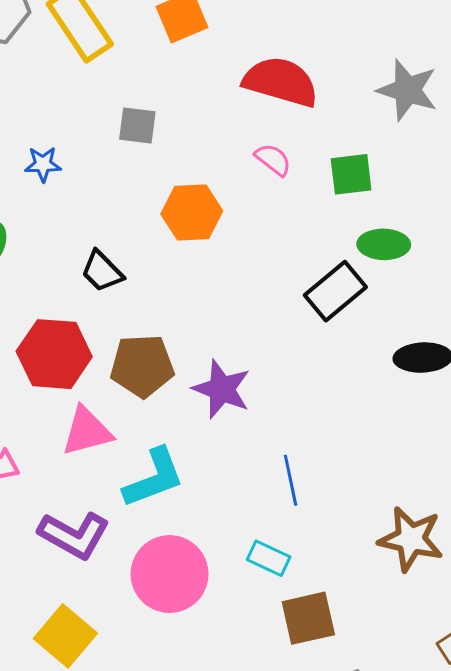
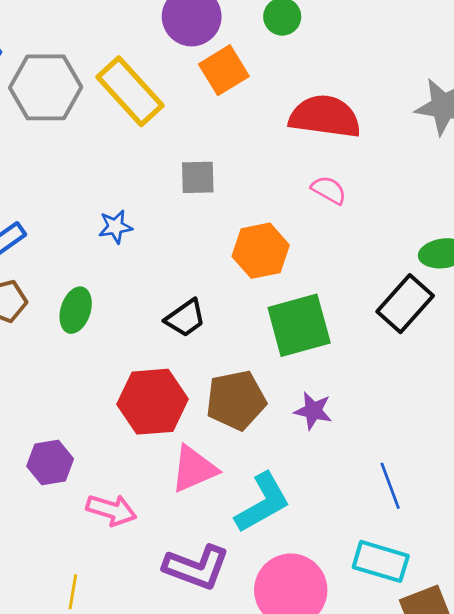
green square: (351, 174) -> (299, 325), moved, size x1.5
black trapezoid: (102, 271) -> (185, 318), turned -72
purple star: (222, 389) -> (313, 411), size x0.7
cyan rectangle: (269, 558) -> (381, 561), size x1.4

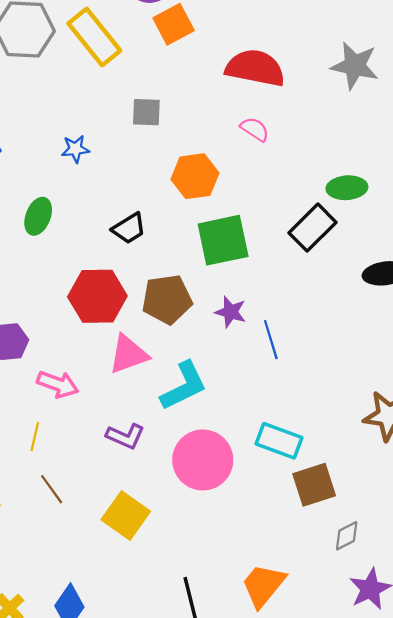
blue line: (390, 486) -> (271, 340), moved
purple L-shape: (196, 567) -> (125, 436), size x0.7
yellow line: (73, 592) -> (35, 437), moved

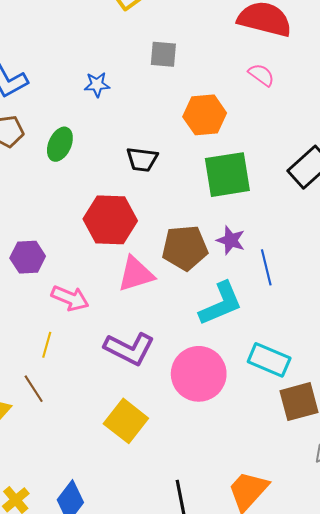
black trapezoid: (129, 228) -> (142, 159), turned 36
brown pentagon: (167, 299) -> (185, 248), moved
cyan L-shape: (184, 386) -> (221, 304), moved
purple L-shape: (125, 436) -> (129, 349), size x1.4
brown line: (52, 489) -> (34, 389), moved

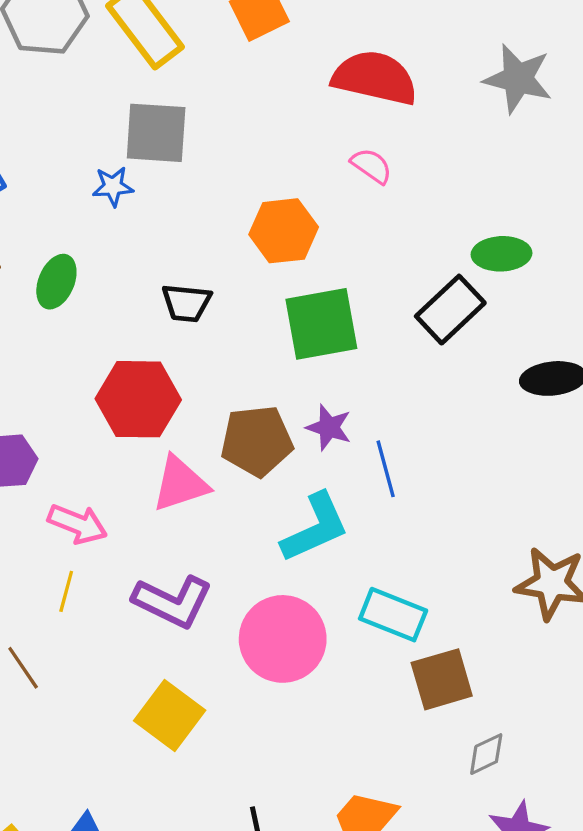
gray square: (163, 54) -> (156, 133), moved, size x1.5
yellow line: (47, 345) -> (66, 591), moved

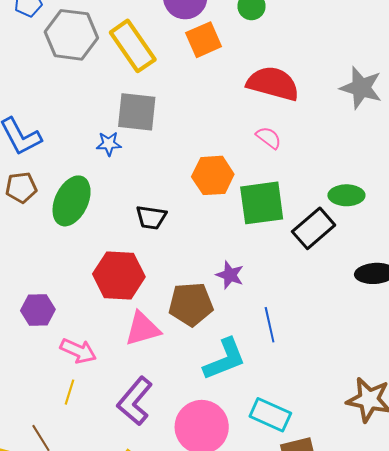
green ellipse: (56, 282) -> (72, 201), size x1.5
green square: (321, 324) -> (262, 203), moved
purple star: (329, 427) -> (230, 275), moved
purple L-shape: (173, 601) -> (135, 401), turned 102

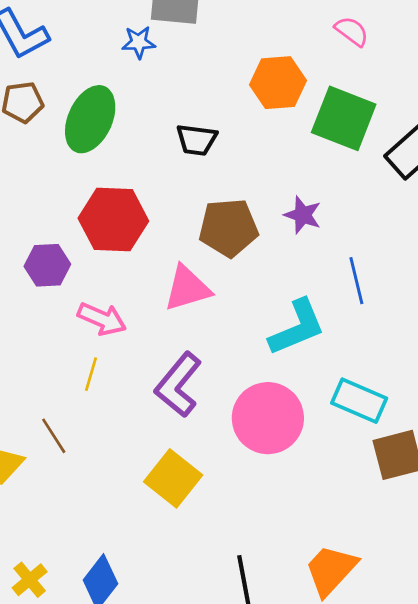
green square: (262, 203) -> (344, 118), turned 30
red hexagon: (119, 275) -> (113, 220), moved
brown pentagon: (191, 304) -> (229, 228), moved

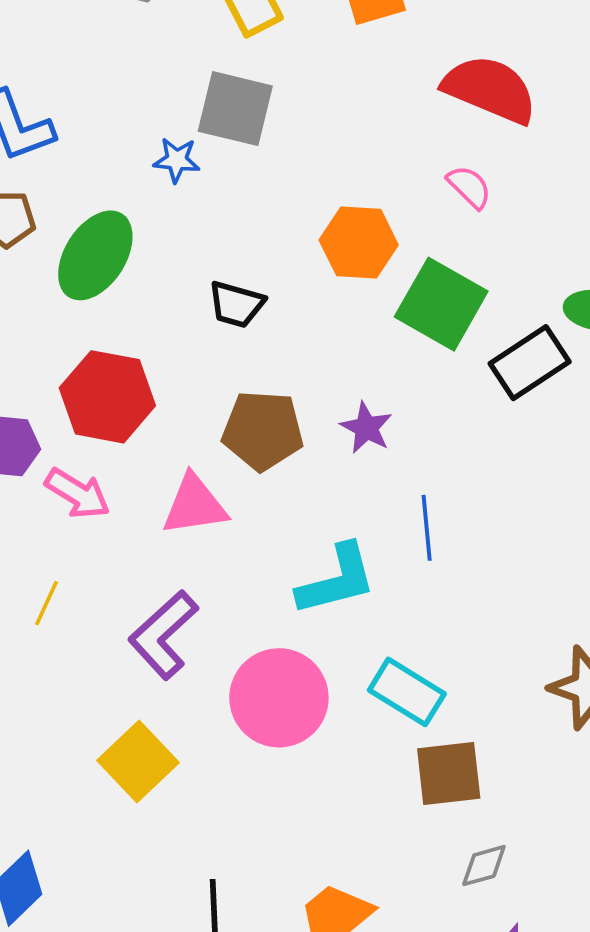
pink arrow: (102, 319) -> (78, 494), moved

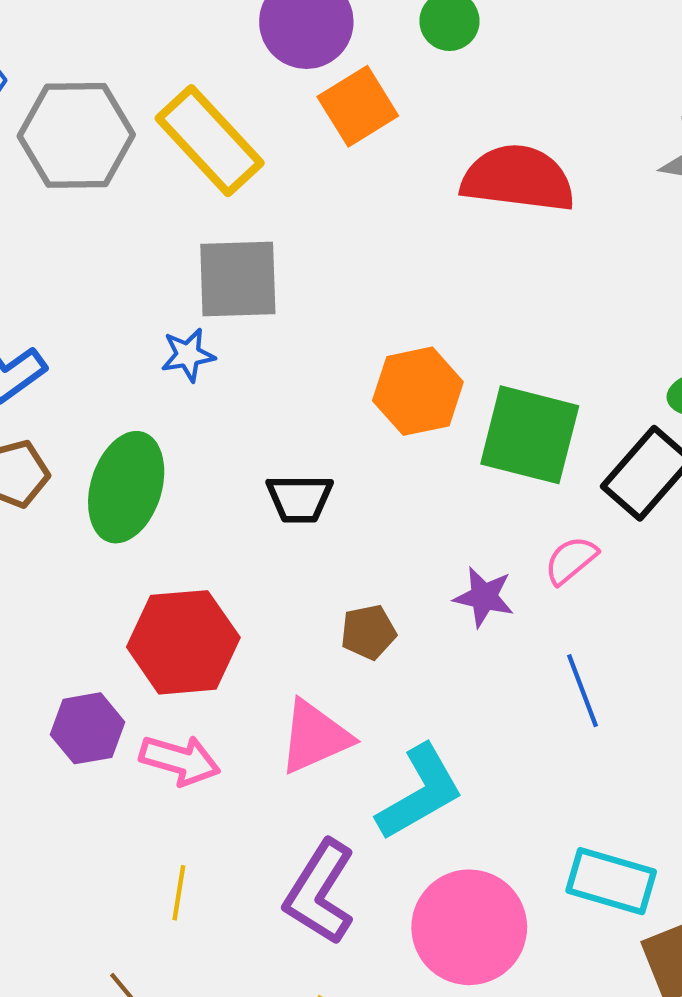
pink semicircle: (469, 187) -> (571, 560), moved, turned -69
brown pentagon: (263, 431) -> (368, 632), size x0.6
cyan L-shape: (337, 580) -> (420, 793), moved

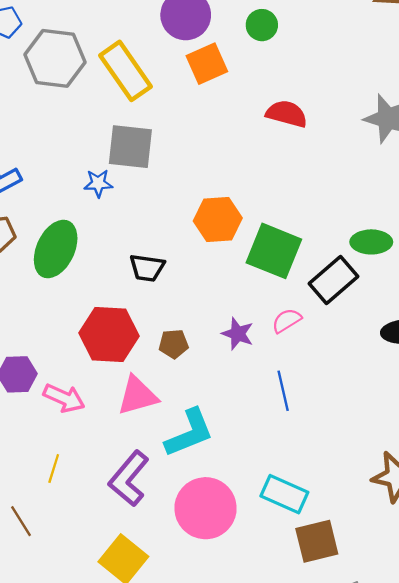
red semicircle: (518, 178) -> (287, 114), size x0.7
red hexagon: (183, 642) -> (109, 335), moved

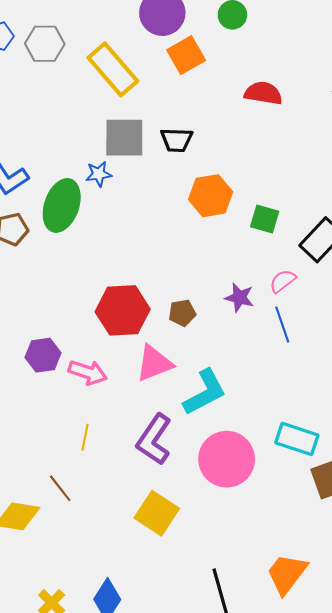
gray hexagon: (55, 58) -> (45, 44), moved, size x0.7
green ellipse: (56, 249) -> (62, 205), moved
green square: (274, 251) -> (265, 219), size x0.6
black trapezoid: (147, 268) -> (177, 140), moved
blue line: (283, 391) -> (282, 325), moved

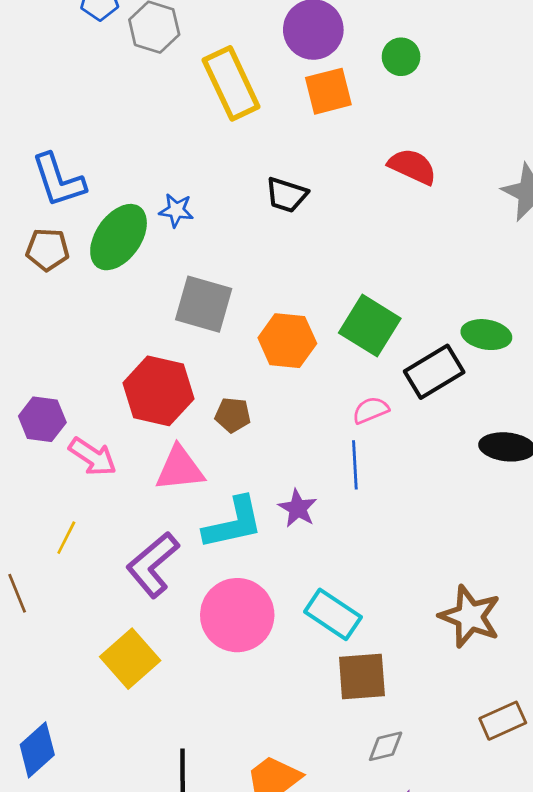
gray square: (124, 138) -> (204, 304), moved
orange hexagon: (211, 196) -> (287, 341), moved
green square: (265, 219) -> (370, 326), size x1.5
purple star: (239, 298) -> (298, 508), moved

